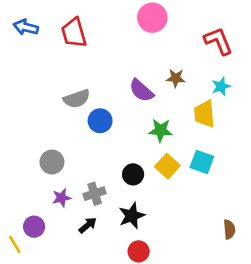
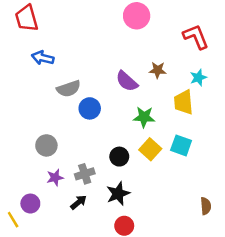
blue arrow: (26, 27) -> (43, 58), moved
red trapezoid: (74, 33) -> (27, 18), moved

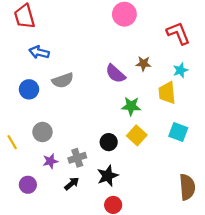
blue circle: (90, 108) -> (29, 89), moved
cyan square: (181, 145) -> (178, 132), moved
brown semicircle: (206, 206) -> (187, 187), size x1.6
yellow line: (13, 220) -> (12, 142), moved

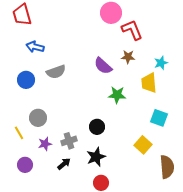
red L-shape: (178, 33) -> (132, 30), moved
yellow square: (137, 135) -> (143, 145), moved
yellow line: (12, 142) -> (19, 133), moved

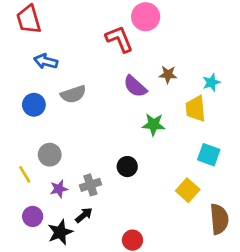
red L-shape: (132, 30) -> (119, 39), moved
black star: (96, 157) -> (60, 232), moved

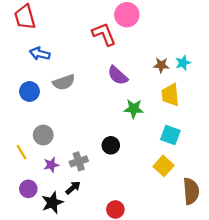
brown star: (168, 75) -> (161, 65), moved
cyan star: (211, 82) -> (183, 63), moved
cyan square: (209, 155) -> (170, 135), moved

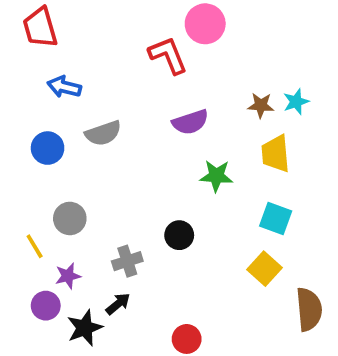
purple semicircle: (118, 75) -> (190, 122), turned -60
purple star: (51, 165) -> (68, 276), moved

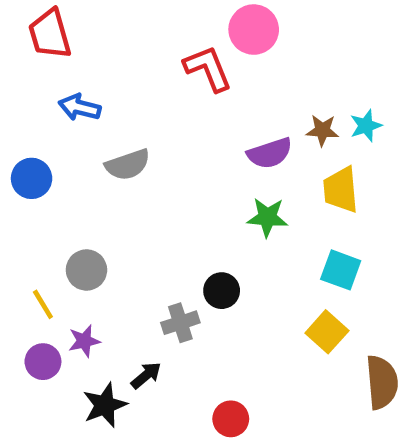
purple semicircle: (190, 122) -> (270, 153), moved
blue circle: (48, 148) -> (32, 178), moved
gray cross: (127, 261) -> (180, 323), moved
purple circle: (46, 306) -> (43, 362), moved

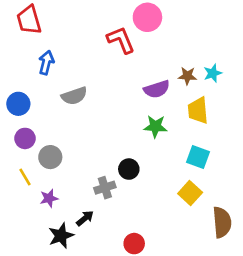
blue arrow: (80, 107) -> (46, 63), turned 90
purple circle: (43, 362) -> (25, 138), moved

